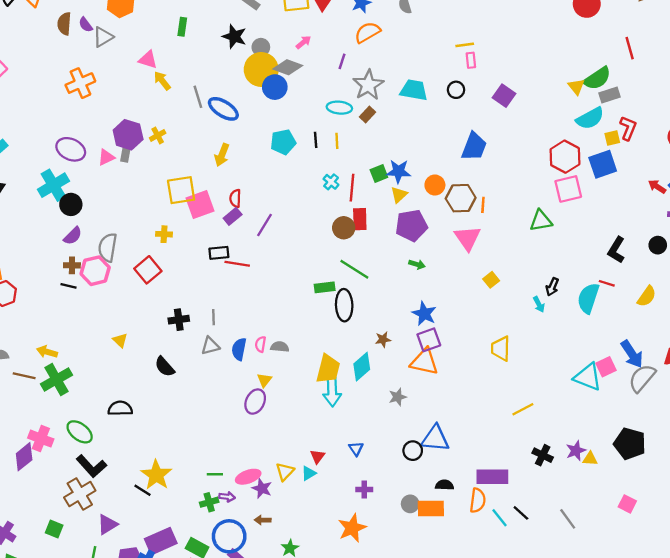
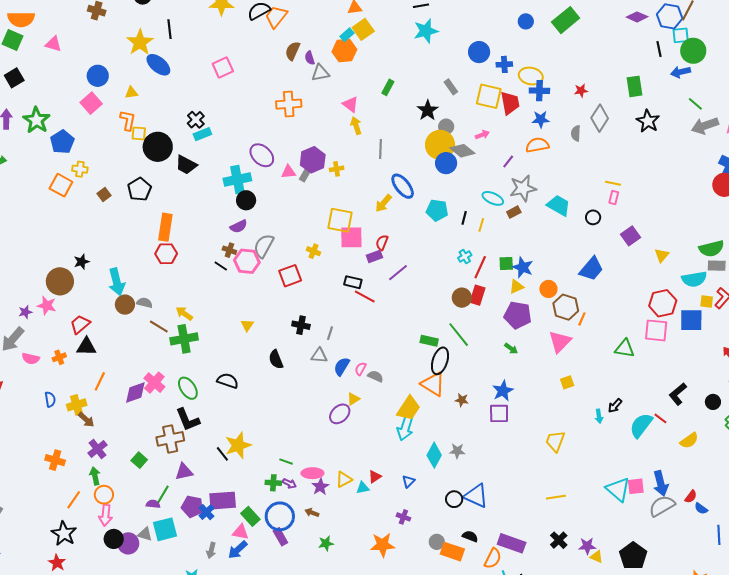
yellow triangle: (576, 87) -> (662, 255), moved
blue ellipse: (223, 109) -> (403, 186), moved
orange triangle: (424, 362) -> (433, 384), moved
cyan diamond: (362, 367) -> (434, 455), moved, turned -40

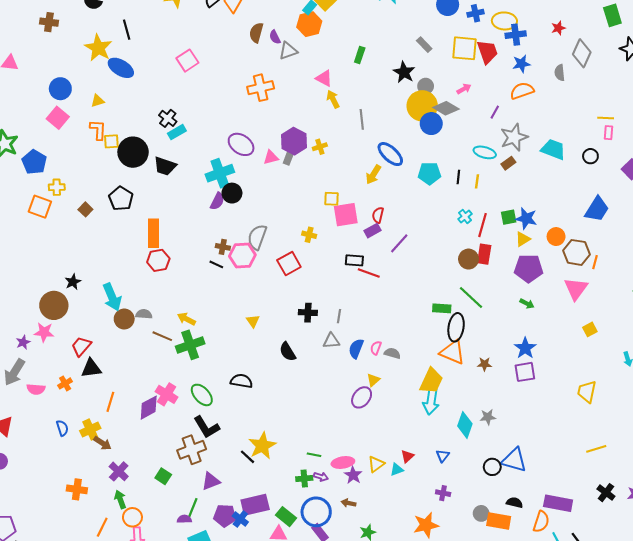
yellow square: (340, 220) -> (331, 199), size x0.6
purple semicircle: (239, 226) -> (217, 201), moved, turned -30

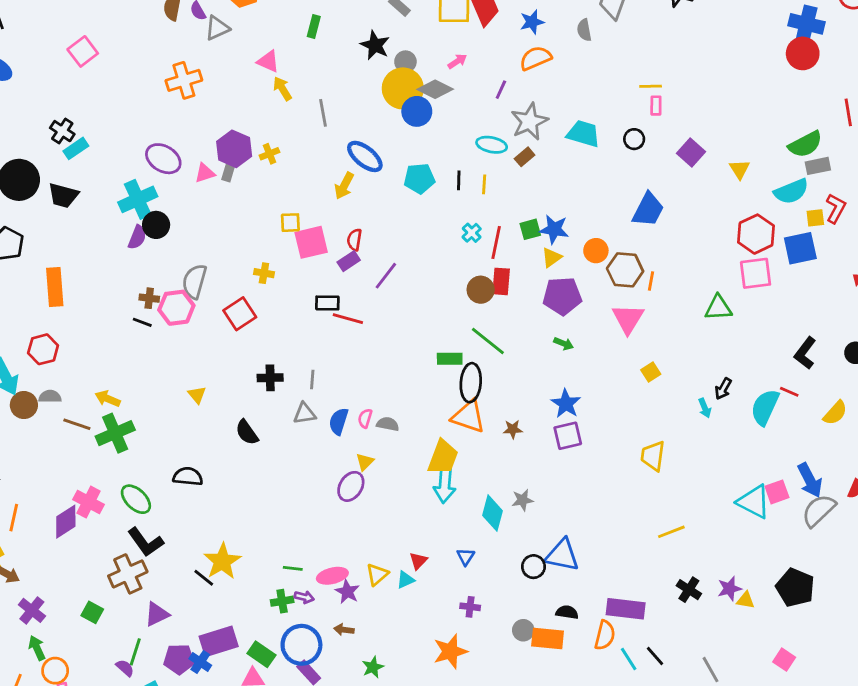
red hexagon: (158, 260) -> (43, 349), moved
purple semicircle: (184, 519) -> (125, 668), turned 48

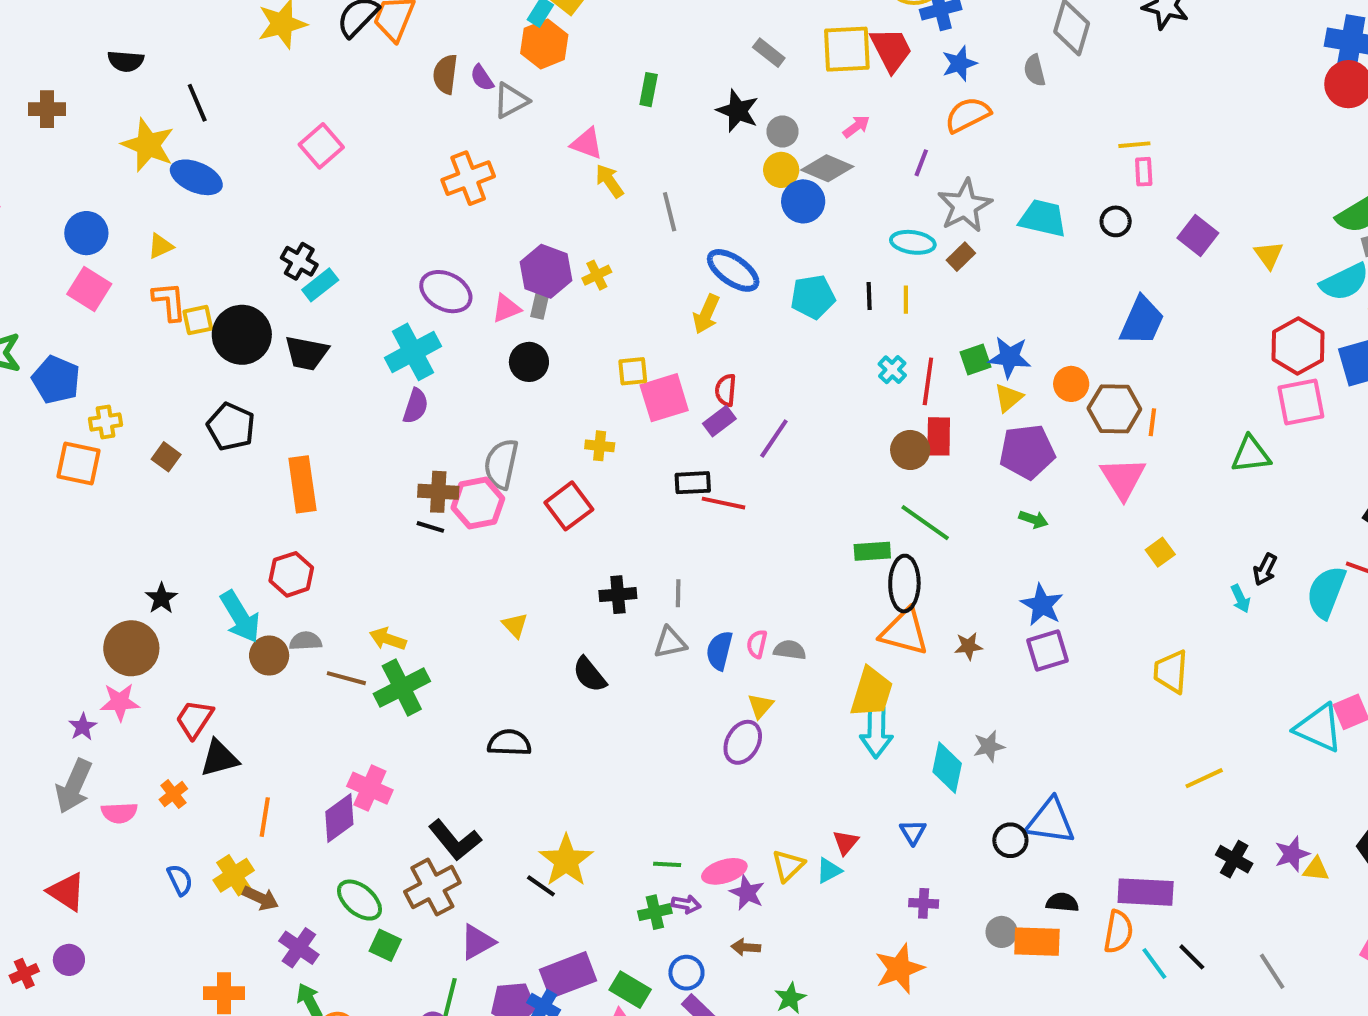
yellow circle: (403, 88) -> (781, 170), size x0.6
black circle: (156, 225) -> (529, 362), moved
brown cross: (149, 298) -> (438, 492), size x1.4
green ellipse: (136, 499) -> (360, 900), moved
blue circle: (301, 645) -> (686, 973), size x0.6

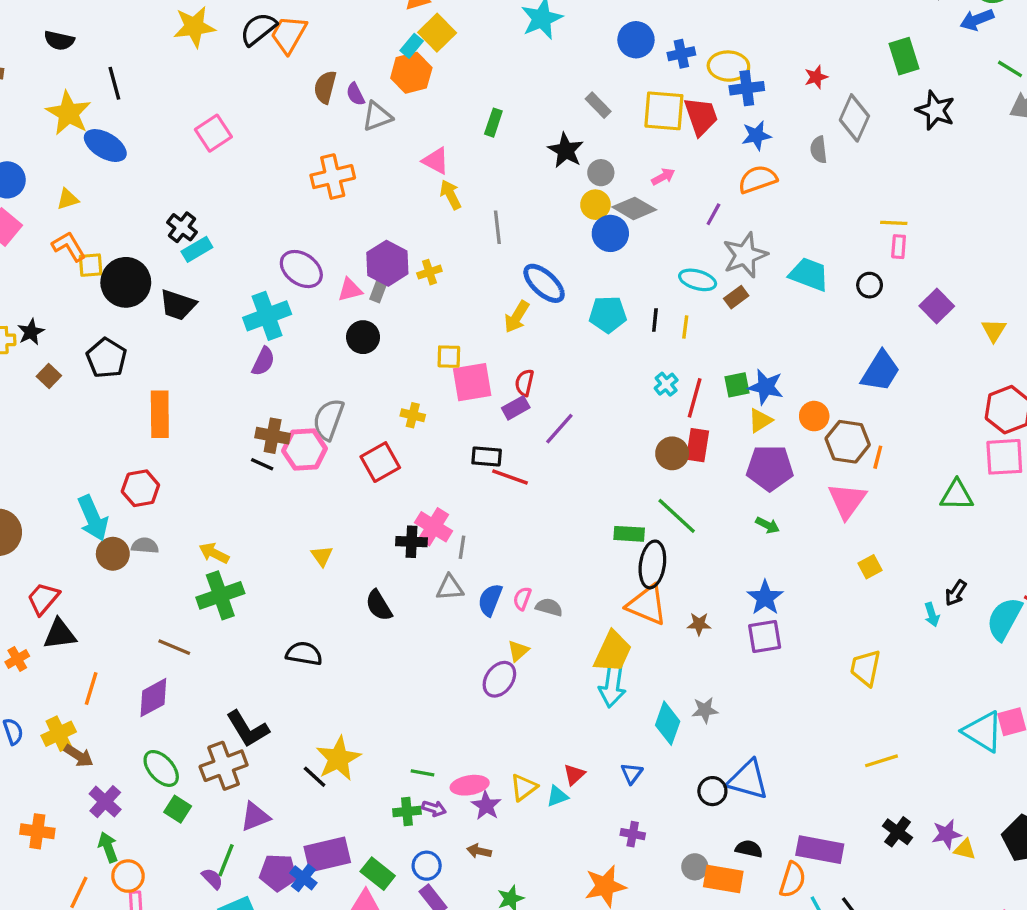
orange L-shape: (169, 301) -> (69, 246), turned -33
black star: (161, 598) -> (31, 332), moved
brown line: (346, 678) -> (174, 647), moved
pink cross: (370, 788) -> (434, 527), moved

